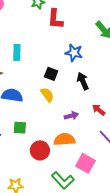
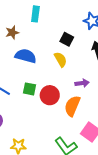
orange semicircle: (64, 139) -> (72, 106), turned -70
red circle: (40, 150) -> (50, 95), moved

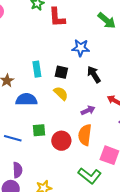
cyan rectangle: (35, 14) -> (37, 69), moved
red circle: (50, 95) -> (61, 141), moved

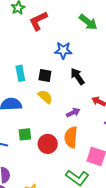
red L-shape: (57, 17) -> (38, 21), turned 70

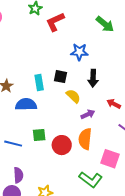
cyan rectangle: (20, 73) -> (39, 82), moved
black arrow: (77, 76) -> (93, 78), turned -144
yellow semicircle: (45, 97) -> (73, 96), moved

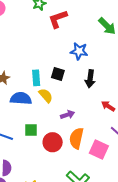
yellow semicircle: (73, 96) -> (46, 95), moved
purple arrow: (88, 114) -> (67, 115), moved
pink square: (110, 159) -> (99, 149), moved

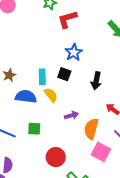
blue star: (79, 51) -> (74, 52), moved, turned 30
orange semicircle: (76, 138) -> (91, 129), moved
red circle: (53, 142) -> (56, 157), moved

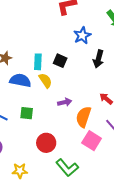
blue star: (74, 52) -> (82, 35), moved
black arrow: (96, 81) -> (98, 59), moved

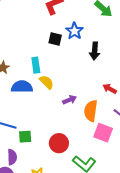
black square: (60, 61) -> (55, 39), moved
green square: (27, 113) -> (25, 137), moved

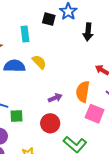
cyan rectangle: (36, 65) -> (25, 34), moved
purple arrow: (70, 100) -> (55, 98), moved

